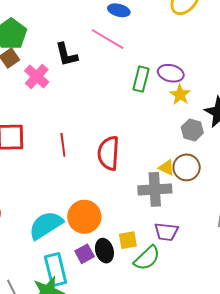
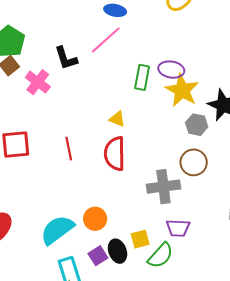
pink line: (108, 39) -> (106, 40), turned -68
yellow star: (180, 95) -> (182, 90), size x1.6
yellow triangle: (167, 168) -> (117, 119), moved
orange circle: (84, 217) -> (95, 219), size x0.7

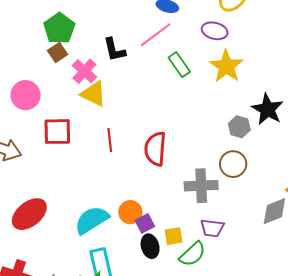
purple ellipse: (171, 70) -> (215, 31), moved
green rectangle: (142, 77) -> (179, 65), moved, turned -50
yellow star: (182, 90) -> (226, 66), moved
yellow triangle: (117, 119) -> (94, 94), moved, size x1.6
purple square: (98, 256) -> (145, 223), moved

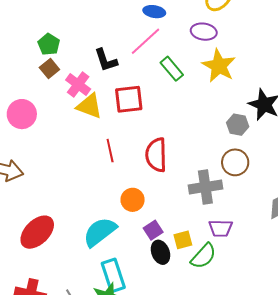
green pentagon: (59, 28) -> (49, 44), size x0.7
red square: (57, 132) -> (129, 99), moved
orange circle: (130, 212) -> (133, 200), moved

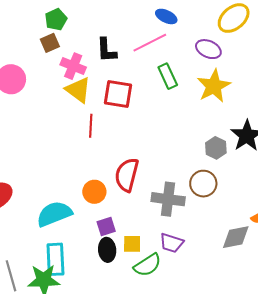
pink cross: (78, 85) -> (73, 66), turned -30
red line: (110, 151) -> (91, 126), moved
red semicircle: (156, 155) -> (127, 175), moved

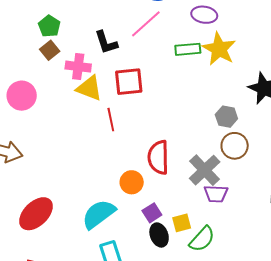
green rectangle: (168, 76) -> (188, 49), moved, turned -55
gray hexagon: (216, 148) -> (226, 117), moved
gray cross: (168, 199) -> (205, 170), turned -36
purple trapezoid: (172, 243) -> (216, 194), moved

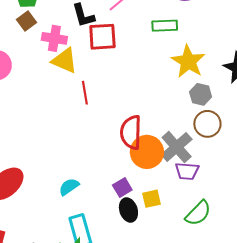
yellow star: (219, 49) -> (188, 61), moved
red square: (129, 82) -> (102, 37), moved
orange circle: (132, 182) -> (147, 152), moved, size x1.4
cyan semicircle: (99, 214) -> (69, 187), size x0.6
green semicircle: (202, 239) -> (198, 213), moved

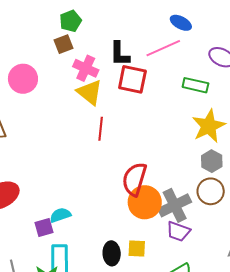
purple square: (122, 187) -> (44, 227), moved

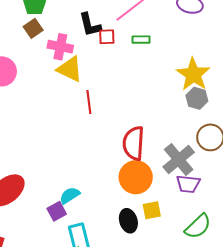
red square: (132, 79) -> (107, 37), moved, size x0.6
green rectangle: (195, 85) -> (141, 40), moved, size x0.7
gray hexagon: (212, 161) -> (197, 98), moved
orange circle: (145, 202) -> (136, 177), moved

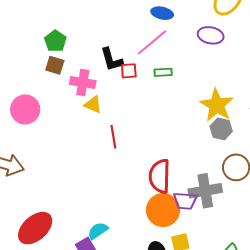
brown square: (33, 28) -> (55, 65), turned -36
yellow triangle: (70, 69) -> (93, 105), size x0.7
gray cross: (179, 159) -> (205, 191), turned 32
purple trapezoid: (188, 184) -> (185, 201), moved

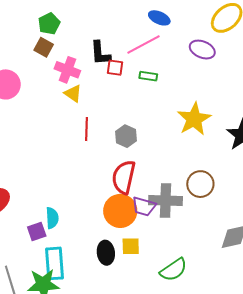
gray hexagon: (221, 129) -> (126, 136), moved
cyan semicircle: (98, 231) -> (52, 218), turned 110

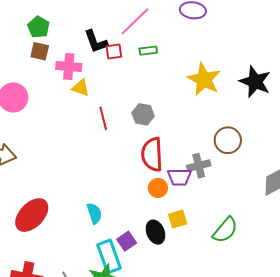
gray cross: (166, 201) -> (199, 166), size x0.7
orange circle: (120, 211) -> (158, 188), size x0.6
purple square: (37, 231) -> (127, 241), moved

